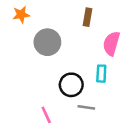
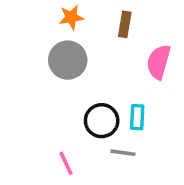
orange star: (21, 15) -> (71, 17), moved
cyan rectangle: (101, 74) -> (137, 117), moved

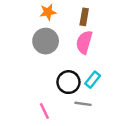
pink semicircle: (159, 62) -> (84, 42), moved
cyan rectangle: (137, 117) -> (93, 80), turned 35

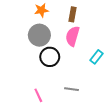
cyan rectangle: (93, 80) -> (96, 57), moved
black circle: (68, 82) -> (50, 57), moved

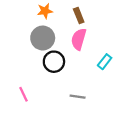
brown rectangle: (73, 14) -> (79, 15), turned -32
pink line: (38, 95) -> (24, 94), moved

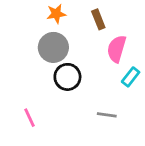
pink semicircle: (79, 39) -> (117, 49), moved
gray line: (78, 97) -> (107, 115), moved

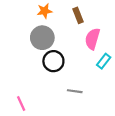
gray line: (107, 115) -> (75, 91), moved
pink line: (29, 118) -> (21, 103), moved

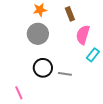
black circle: (53, 61) -> (43, 68), moved
gray line: (75, 91) -> (65, 74), moved

